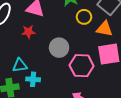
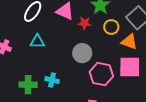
red star: (28, 32) -> (85, 23), moved
cyan triangle: (20, 65) -> (37, 41), moved

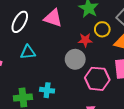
red star: (85, 23) -> (85, 40), moved

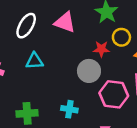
cyan cross: (47, 90) -> (69, 109), moved

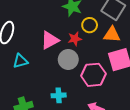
pink triangle: (65, 22) -> (50, 40), moved, turned -36

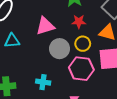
yellow circle: (90, 25) -> (83, 44), moved
red star: (75, 39) -> (79, 22), moved

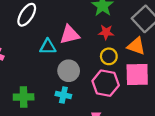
cyan triangle: (12, 41) -> (48, 47), moved
gray circle: (60, 49) -> (69, 71), moved

